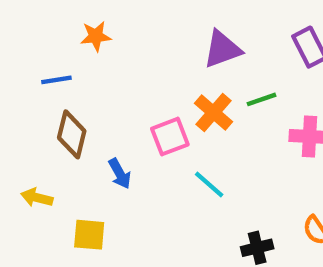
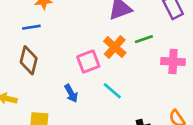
blue line: (56, 80) -> (31, 27), moved
blue arrow: (120, 174) -> (71, 93), moved

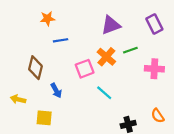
blue line: (31, 27) -> (61, 40), moved
blue arrow: (71, 93) -> (56, 91), moved

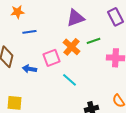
blue arrow: (56, 91) -> (29, 69), moved, turned 128

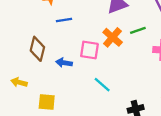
pink square: (51, 58) -> (89, 50), turned 30
cyan line: (69, 80) -> (102, 85), moved

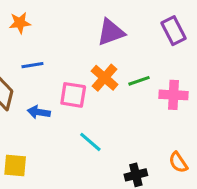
blue line: (64, 20) -> (32, 65), moved
green line: (138, 30) -> (139, 81), moved

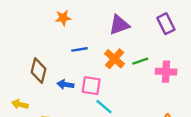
orange star: (20, 23) -> (63, 18), moved
blue line: (32, 65) -> (79, 49), moved
pink square: (73, 95) -> (91, 86), moved

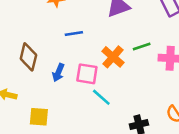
orange cross: (115, 59) -> (113, 57), moved
blue arrow: (65, 84) -> (58, 73), turned -77

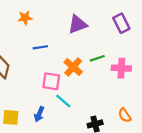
blue arrow: (58, 73) -> (39, 114), moved

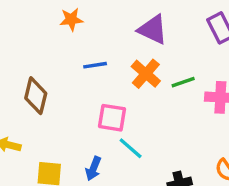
purple triangle: (78, 24) -> (153, 30), turned 45
orange cross: (73, 67) -> (146, 74), moved

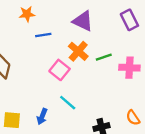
blue line: (95, 65) -> (43, 35), moved
pink square: (112, 118) -> (60, 70), moved, turned 30

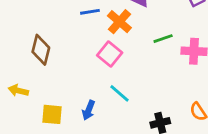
orange cross: (78, 51) -> (119, 22), moved

